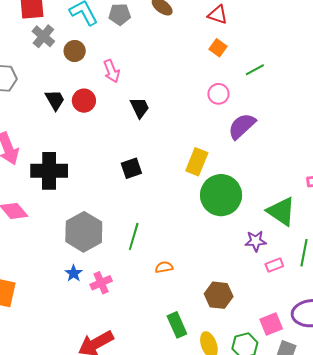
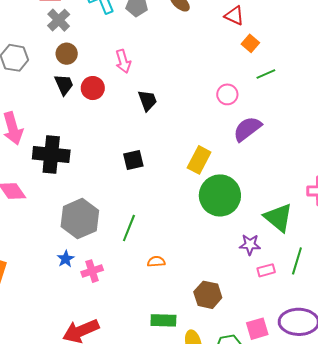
orange square: (218, 48) -> (250, 43), moved
brown circle: (75, 51) -> (67, 54), moved
green rectangle: (177, 325) -> (163, 320), turned -70

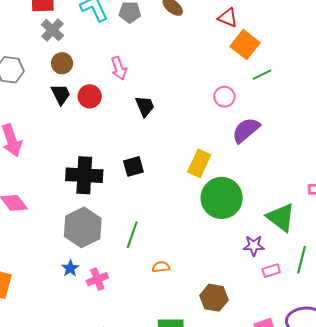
orange square: (250, 43) -> (245, 45), size x1.6
black cross: (51, 154) -> (84, 175), moved

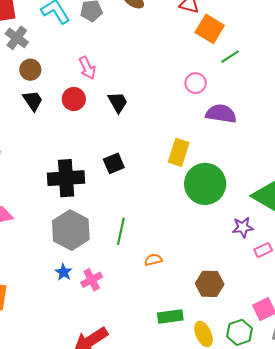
red circle: (90, 96) -> (74, 99), moved
purple semicircle: (246, 130) -> (221, 114), turned 56

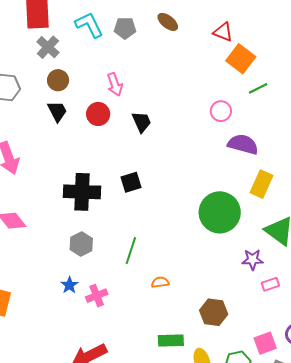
yellow rectangle: (179, 152) -> (261, 184), moved
gray hexagon: (71, 230) -> (81, 244), size x0.6

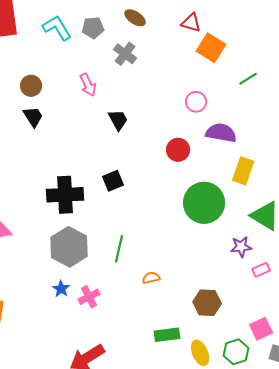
gray cross: (48, 47) -> (125, 54), moved
green line: (258, 88) -> (248, 79), moved
red circle: (98, 114) -> (178, 150), moved
gray hexagon: (81, 244) -> (69, 247), size x1.6

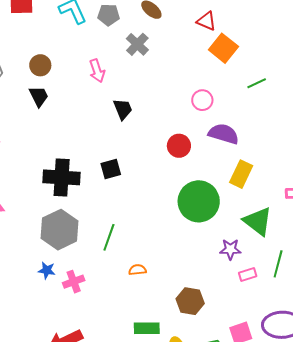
blue star: (61, 289) -> (47, 270), turned -30

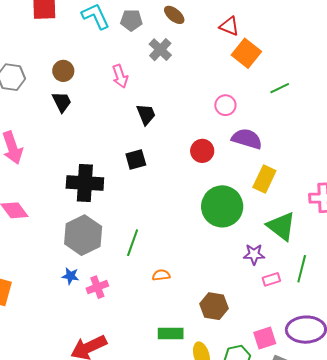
black square: (111, 169) -> (136, 160), moved

